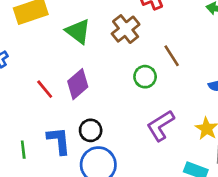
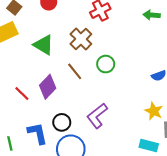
brown line: (172, 56) -> (75, 71), moved
green circle: (145, 77) -> (106, 64), moved
purple L-shape: (161, 126) -> (97, 116), moved

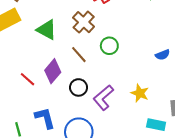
yellow star: (154, 111) -> (140, 93), moved
black circle: (62, 122) -> (79, 87), moved

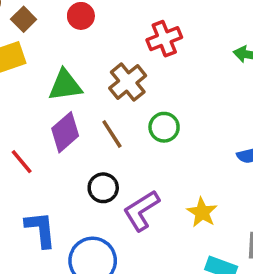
green triangle: (47, 30) -> (65, 85), turned -45
purple diamond: (53, 71) -> (65, 132), moved

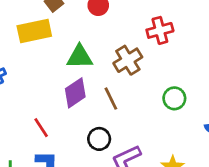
green circle: (164, 127) -> (174, 98), moved
red line: (22, 162) -> (41, 128), moved

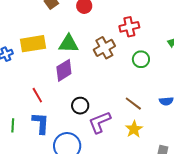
yellow rectangle: (34, 31) -> (33, 44), moved
green circle: (174, 98) -> (141, 59), moved
brown line: (111, 99) -> (133, 104), moved, turned -30

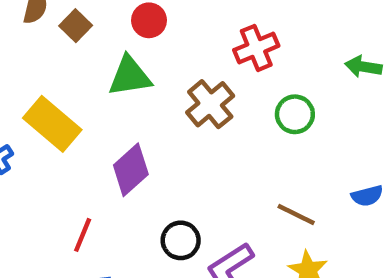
yellow rectangle: (33, 44) -> (52, 124), turned 60
green triangle: (69, 44) -> (130, 76), moved
red line: (37, 95) -> (83, 235), turned 63

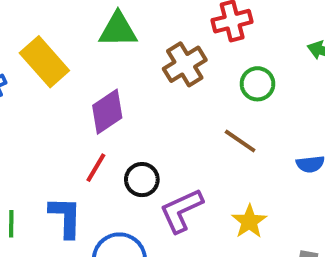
brown line: (296, 214) -> (240, 141), moved
red line: (83, 235) -> (96, 168), moved

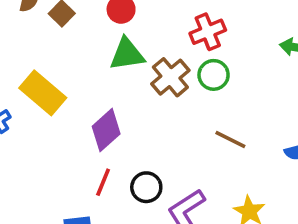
green triangle: (118, 30) -> (127, 54), moved
green circle: (257, 84) -> (214, 75), moved

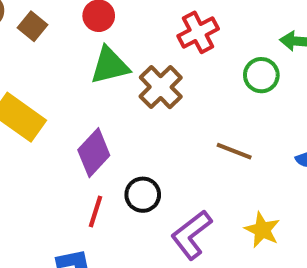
green circle: (214, 75) -> (261, 75), moved
black circle: (146, 187) -> (143, 195), moved

